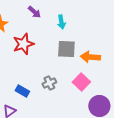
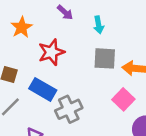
gray cross: (49, 83) -> (69, 109), moved, size x1.5
blue rectangle: (22, 91) -> (43, 89), moved, size x1.5

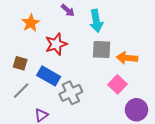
cyan arrow: (99, 25) -> (96, 21), size x1.5

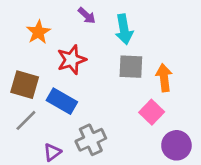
orange arrow: (127, 58) -> (164, 78), turned 78
brown square: (20, 63) -> (25, 85), size x1.5
gray cross: (71, 93) -> (91, 140), moved

